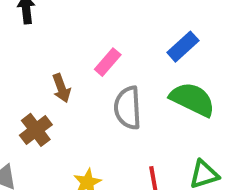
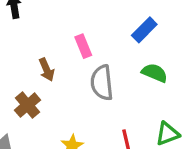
pink rectangle: (108, 62) -> (83, 46), turned -60
green semicircle: (192, 99) -> (155, 73), size x0.7

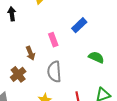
blue rectangle: (144, 30) -> (79, 25), moved
gray semicircle: (102, 83) -> (54, 72), moved

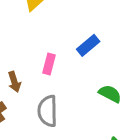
pink rectangle: (53, 40) -> (49, 64), turned 32

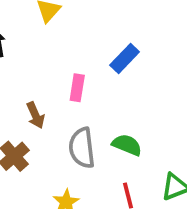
green semicircle: (110, 94) -> (127, 145), moved

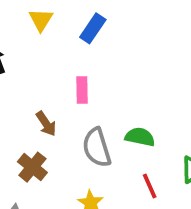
blue rectangle: (125, 59) -> (93, 28), moved

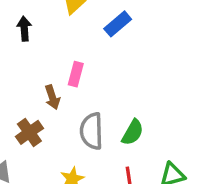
pink rectangle: (82, 90) -> (76, 74), moved
green semicircle: (140, 137) -> (133, 132), turned 92

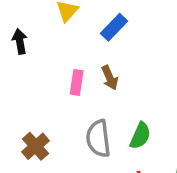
brown arrow: (52, 97) -> (110, 78), moved

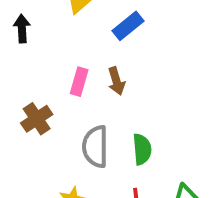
green semicircle: (140, 136) -> (142, 149), turned -36
brown cross: (35, 146) -> (37, 119), moved

